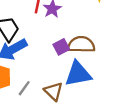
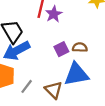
brown semicircle: (81, 45) -> (80, 47), size x0.6

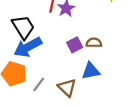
blue triangle: (76, 74) -> (91, 71), size x0.7

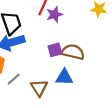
brown semicircle: (94, 43) -> (73, 52), size x1.5

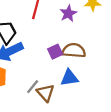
purple star: (54, 14) -> (68, 13), moved
gray line: (14, 79) -> (33, 87), moved

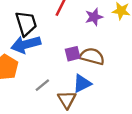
blue triangle: (69, 78) -> (82, 83), turned -30
brown triangle: (46, 93) -> (67, 100), moved

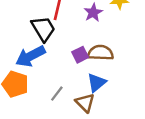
black trapezoid: (26, 23) -> (43, 29), moved

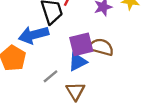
purple square: (80, 55) -> (81, 44), size x1.5
blue triangle: (97, 83) -> (78, 62), moved

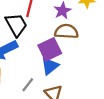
brown semicircle: (101, 47) -> (66, 31), moved

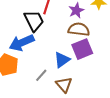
purple square: (50, 49) -> (82, 49), moved

